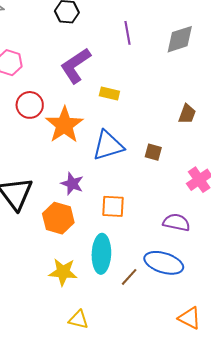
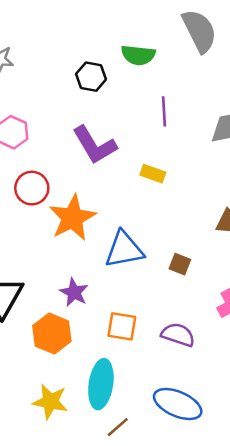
purple L-shape: (76, 66) -> (95, 145), turned -93
yellow rectangle: (109, 93) -> (153, 174), moved
purple semicircle: (176, 222) -> (178, 335), moved
brown line: (129, 277) -> (118, 427), moved

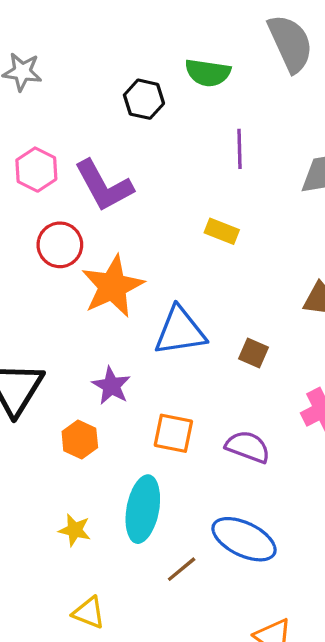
purple L-shape: (95, 145) -> (104, 186), moved
orange hexagon: (52, 334) -> (80, 439), size x0.7
yellow star: (50, 402) -> (75, 530), size x0.7
brown line: (118, 427) -> (182, 569), moved

